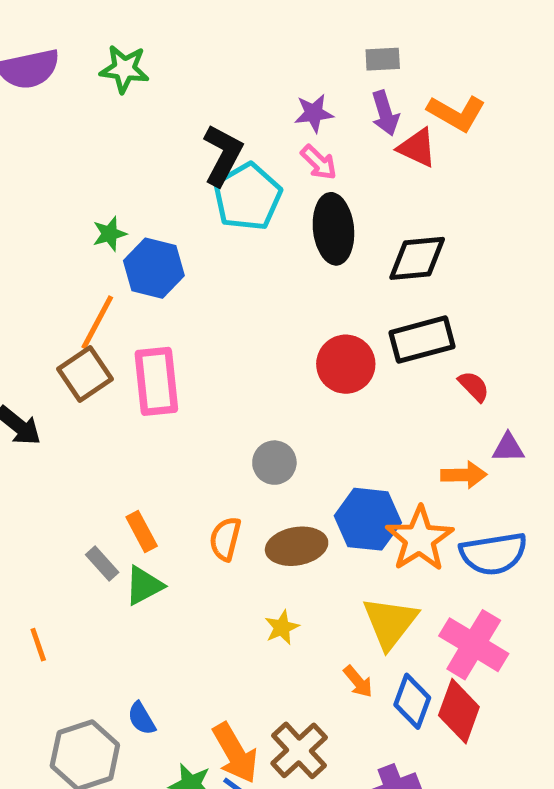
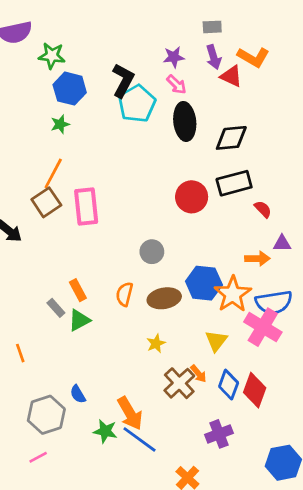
green star: (124, 69) -> (52, 56), moved
blue hexagon: (154, 268) -> (70, 89), moved
yellow triangle: (390, 623) -> (216, 341), size x0.7
pink cross: (474, 645) -> (263, 327), moved
brown cross: (299, 750) -> (179, 383), moved

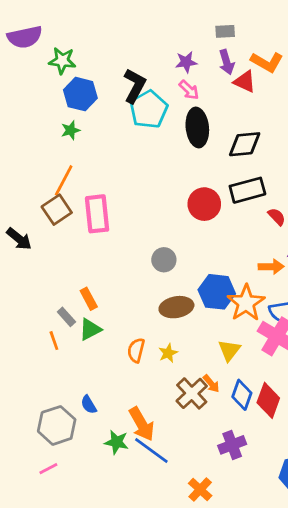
orange semicircle: (124, 294) -> (136, 350), moved
orange line: (20, 353) -> (54, 341), moved

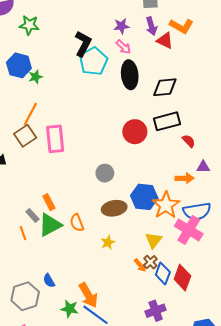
blue hexagon: (80, 94) -> (19, 65), moved
green triangle: (90, 329) -> (50, 225), size x1.4
orange semicircle: (136, 350) -> (77, 223), moved, turned -36
brown cross: (192, 393) -> (150, 262), moved, size x0.6

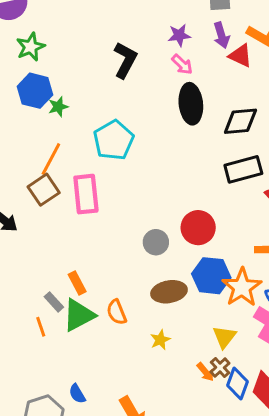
green star: (29, 25) -> (31, 47), moved, turned -30
cyan pentagon: (93, 61) -> (114, 140), moved
red circle: (135, 132) -> (198, 228), moved

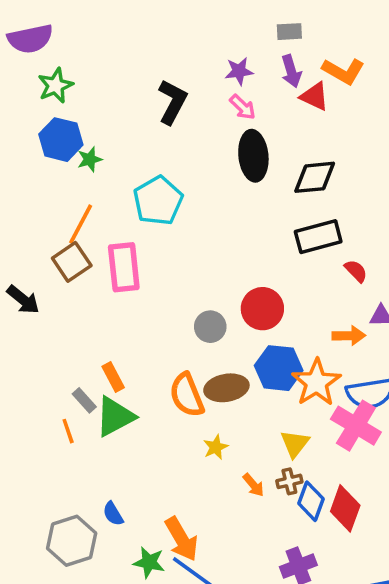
orange semicircle: (117, 312) -> (187, 395), moved, size x1.4
brown cross: (220, 368) -> (289, 481), turned 30
orange arrow: (205, 372) -> (253, 485), moved

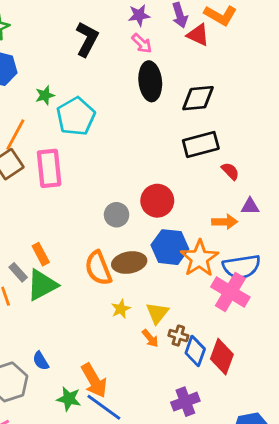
green star: (90, 159) -> (45, 95), moved
yellow triangle: (295, 444) -> (157, 313), moved
brown cross: (289, 481) -> (178, 336), turned 30

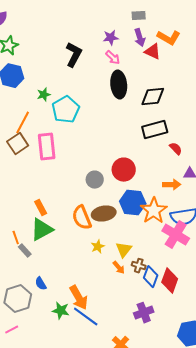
gray rectangle: (18, 272) -> (25, 251), moved

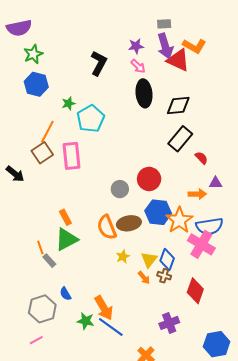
purple arrow: (140, 38) -> (165, 46), size x1.4
red triangle: (153, 52) -> (178, 60), size x1.4
black rectangle: (155, 130) -> (180, 139), turned -35
blue diamond: (151, 277) -> (167, 260), moved

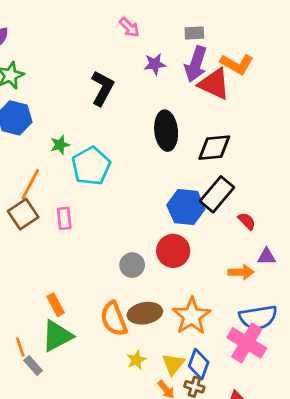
purple arrow: (165, 46) -> (196, 64), turned 35
pink arrow: (138, 66) -> (129, 27), moved
pink rectangle: (71, 156) -> (64, 218), size x0.6
blue hexagon: (158, 212) -> (186, 207), moved
orange star: (179, 220) -> (192, 316), moved

